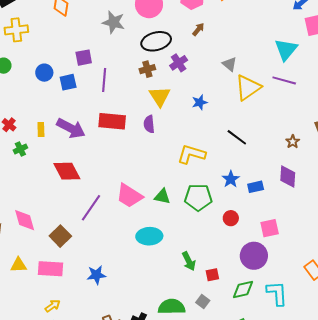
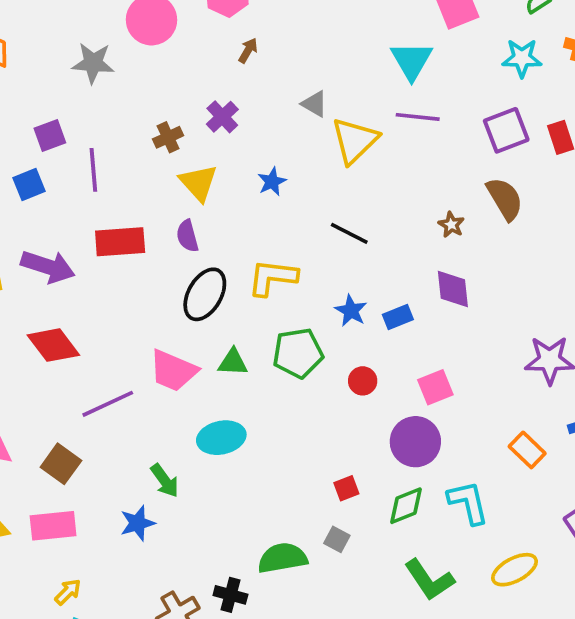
black ellipse: (156, 41) -> (205, 294), moved, turned -36
purple line: (91, 208) -> (108, 404), turned 40
green arrow: (189, 261) -> (165, 481), moved

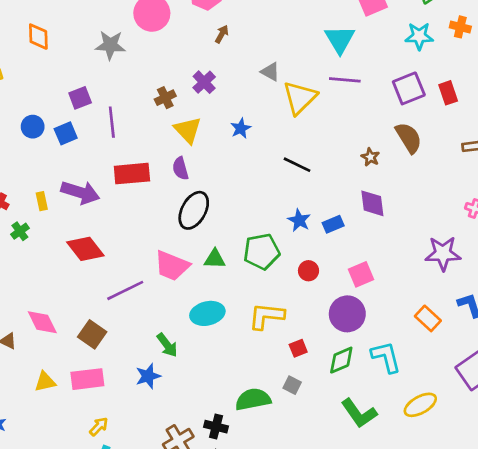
yellow L-shape: (273, 277) -> (266, 316), moved

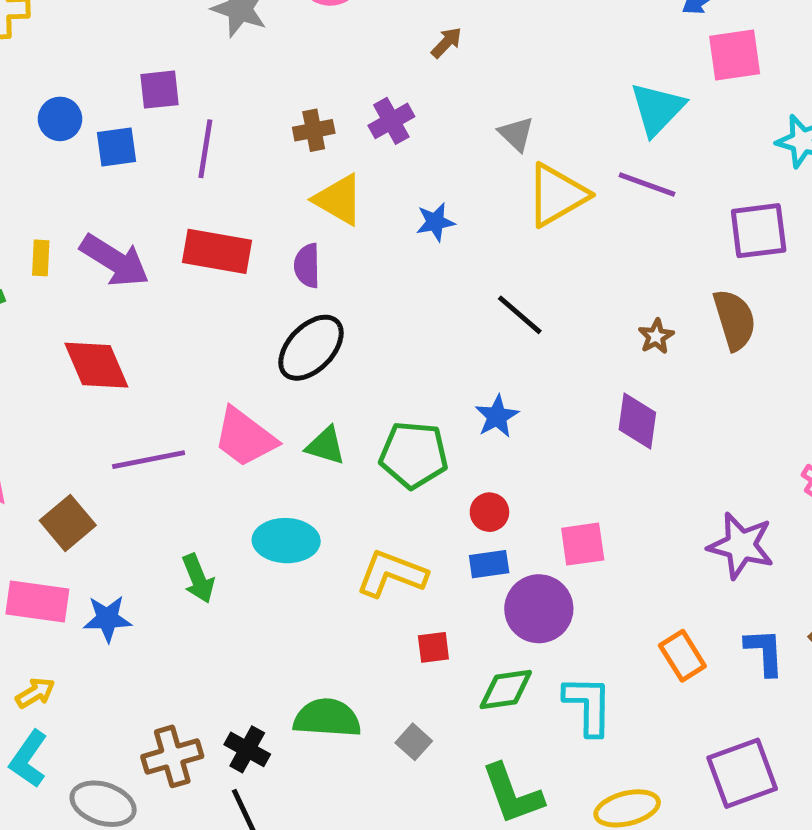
yellow triangle: (188, 130) -> (339, 200), turned -32
blue rectangle: (333, 224) -> (489, 564), moved
blue star: (148, 376) -> (107, 619), moved
gray square: (292, 385) -> (414, 742), moved

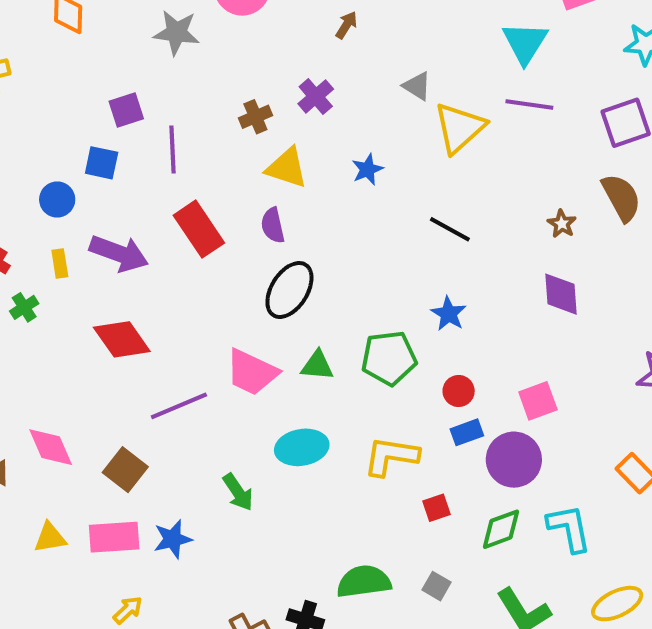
blue circle: (60, 119) -> (57, 200), moved
blue square: (116, 147) -> (102, 163), turned 32
red rectangle: (217, 251) -> (199, 229), turned 58

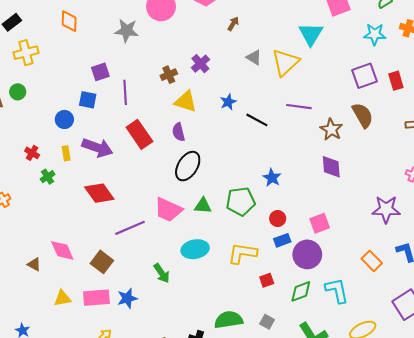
brown arrow: (346, 25) -> (233, 24), moved
purple line: (529, 105) -> (299, 107), moved
yellow triangle: (459, 128) -> (285, 62), moved
brown star: (562, 224) -> (331, 129), size x1.5
black line: (450, 229) -> (257, 120), moved

